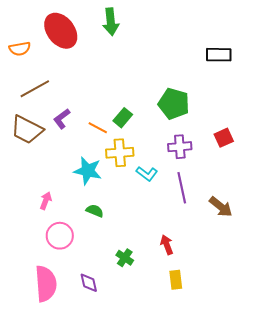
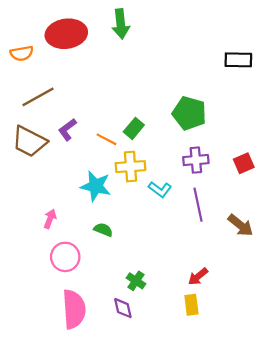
red ellipse: (61, 31) -> (66, 34), turned -60
red square: (224, 138) -> (244, 163), moved
red arrow: (167, 245) -> (198, 277), moved, turned -108
purple diamond: (89, 283) -> (123, 308), moved
pink semicircle: (46, 284) -> (74, 309), moved

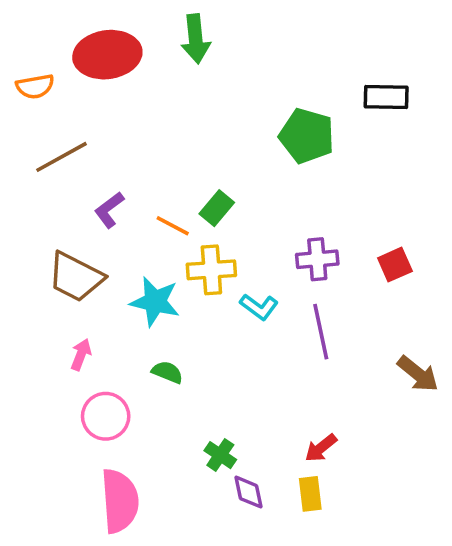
green pentagon: (189, 113) -> (307, 136), moved
brown trapezoid: (29, 142) -> (76, 277), moved
brown arrow: (240, 225) -> (418, 374), moved
purple diamond: (123, 308) -> (249, 492), moved

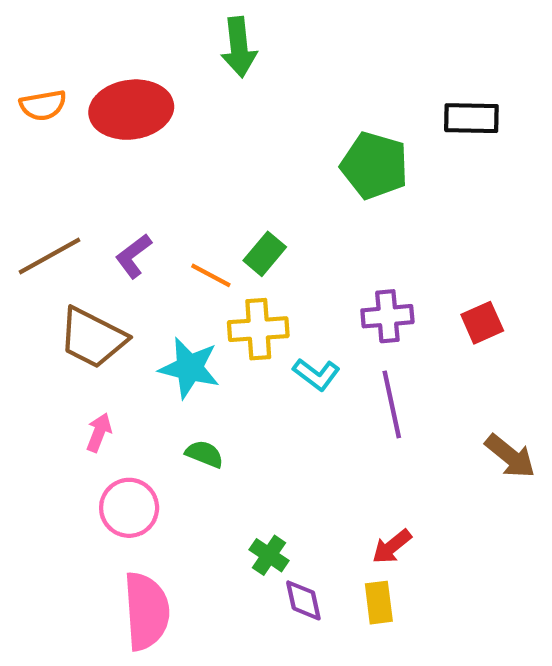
red ellipse: (107, 55) -> (131, 110), moved
brown line: (62, 157) -> (49, 256), moved

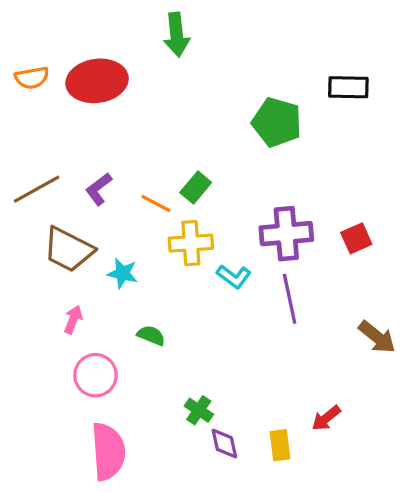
purple cross: (387, 316) -> (286, 234), size x1.4
cyan star: (189, 368) -> (122, 273), moved, size x0.7
red arrow: (392, 547) -> (326, 418), moved

